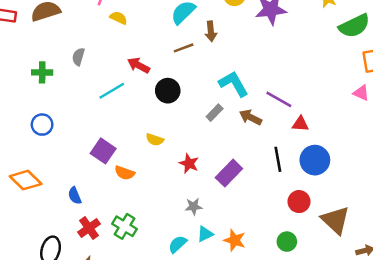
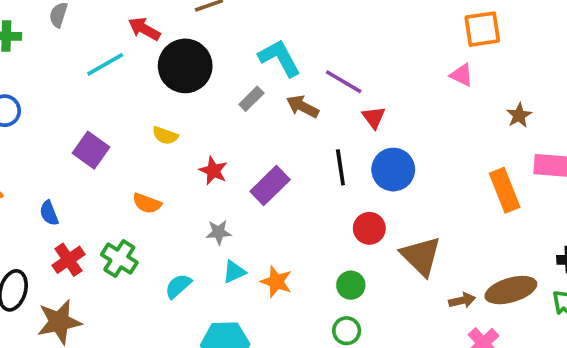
black circle: (168, 91) -> (185, 66), size x1.5
red triangle: (300, 124) -> (374, 117), turned 48
orange semicircle: (125, 173) -> (147, 203), moved
cyan semicircle: (178, 244) -> (178, 286), moved

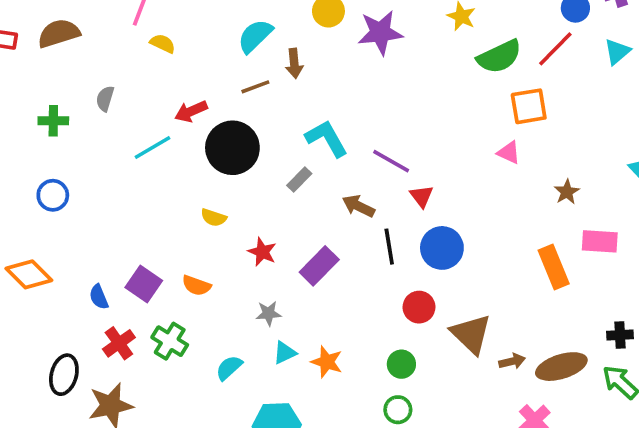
red arrow: (144, 29) -> (191, 111), turned -52
brown arrow: (303, 106) -> (358, 206), moved
purple square: (91, 150) -> (144, 284), moved
brown arrow: (462, 300) -> (512, 361), moved

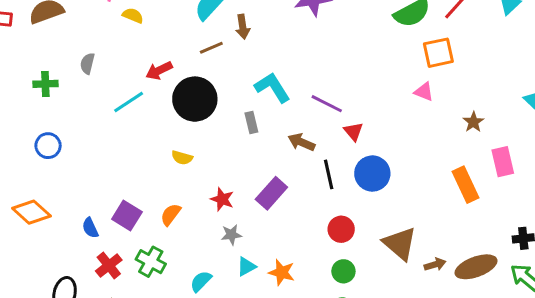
gray rectangle: (299, 179) -> (251, 123), turned -55
pink rectangle: (600, 241) -> (503, 162), turned 76
red star: (262, 252) -> (222, 199), moved
orange semicircle: (196, 286) -> (171, 215), turned 110
red circle: (419, 307) -> (341, 229), moved

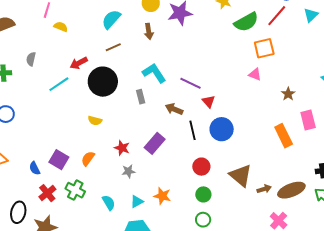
brown arrow: (243, 27) -> (149, 31), moved
cyan triangle: (246, 267) -> (137, 202), moved
cyan semicircle: (201, 281) -> (109, 203), turned 105

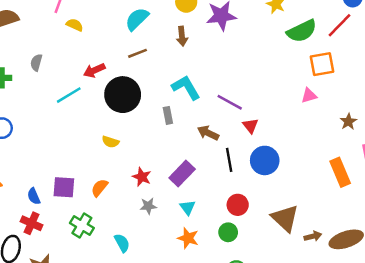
pink triangle: (255, 74) -> (309, 96), turned -40
purple square: (59, 160) -> (64, 187), turned -30
red cross: (47, 193) -> (32, 223), moved, turned -30
green circle: (203, 194) -> (228, 232), moved
cyan triangle: (137, 202) -> (188, 208), moved, turned -40

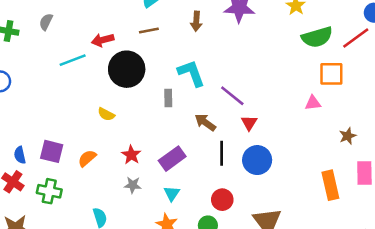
green cross: (82, 225) -> (49, 191), moved, turned -30

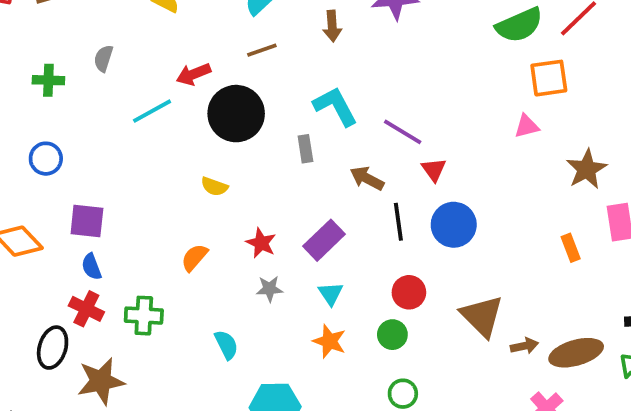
brown star: (348, 136) -> (587, 169), size x1.5
purple square: (52, 151) -> (87, 221), moved
orange rectangle: (330, 185) -> (571, 248), size x0.6

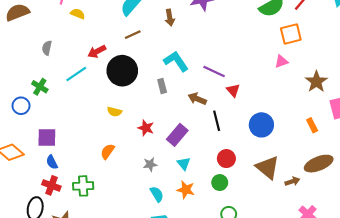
green cross: (48, 80) -> (40, 87), moved, turned 35
blue circle: (454, 225) -> (261, 125), moved
red star: (261, 243) -> (146, 128), moved
cyan semicircle: (226, 345) -> (157, 194), moved
brown ellipse: (576, 353) -> (319, 164), moved

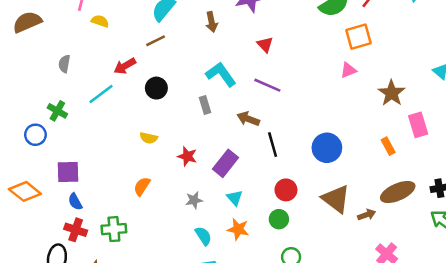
brown line: (133, 35) -> (156, 41), moved
black circle: (122, 71) -> (156, 88), size x0.6
red triangle: (233, 90) -> (265, 45), moved

